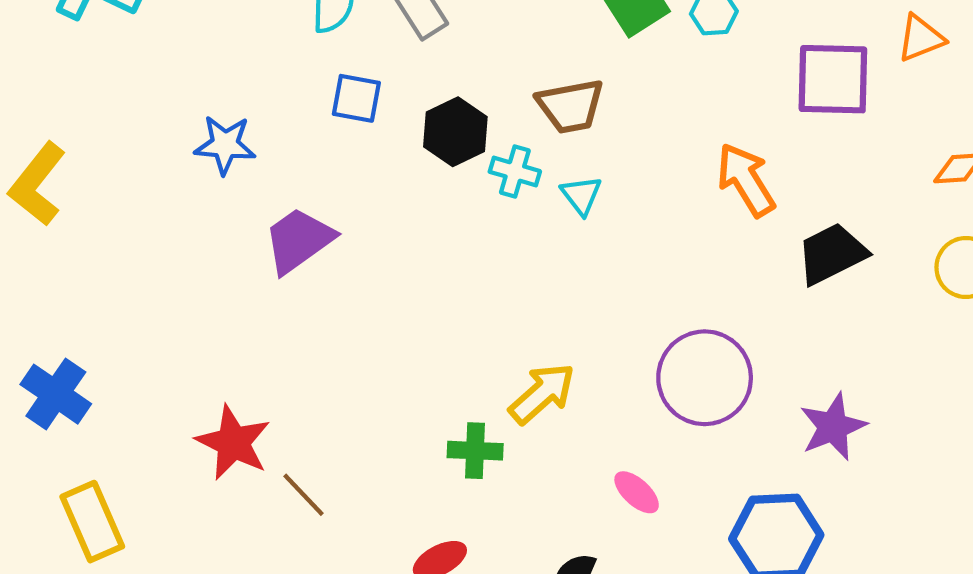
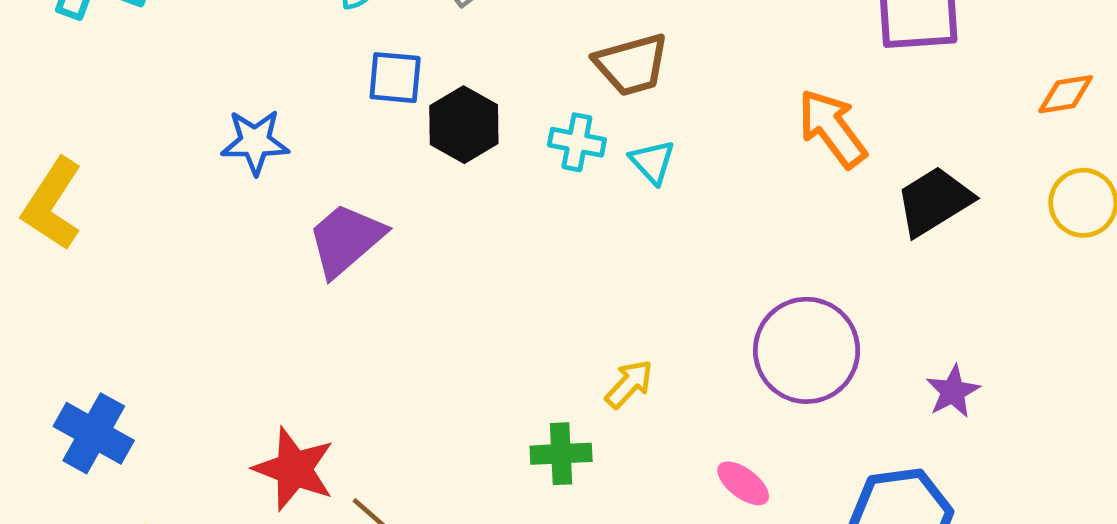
black hexagon: (455, 132) -> (464, 125), moved
yellow arrow: (542, 393) -> (629, 384), size x0.7
purple star: (833, 427) -> (953, 391), size x0.7

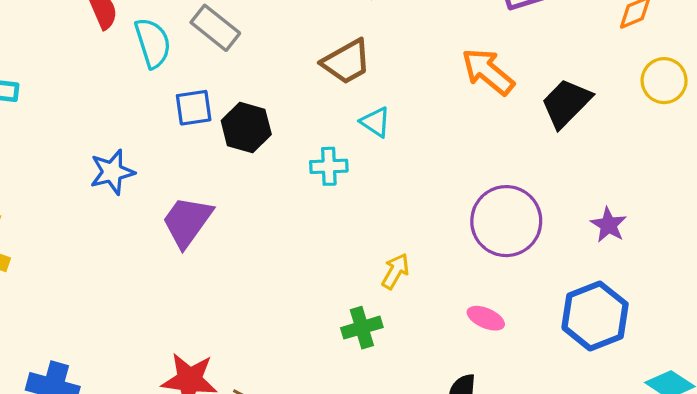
cyan cross: (577, 142) -> (329, 166), moved

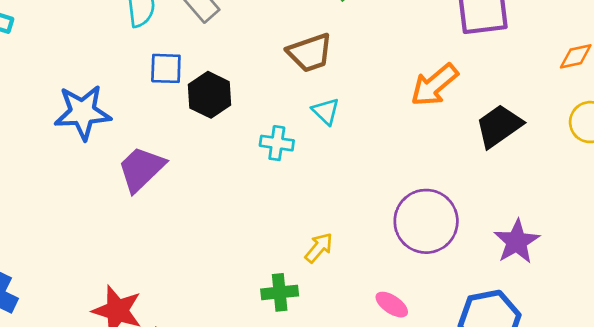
orange arrow: (488, 72) -> (434, 85), turned -90
blue star: (112, 172) -> (83, 112), size x1.4
purple star: (609, 225) -> (517, 242), size x1.4

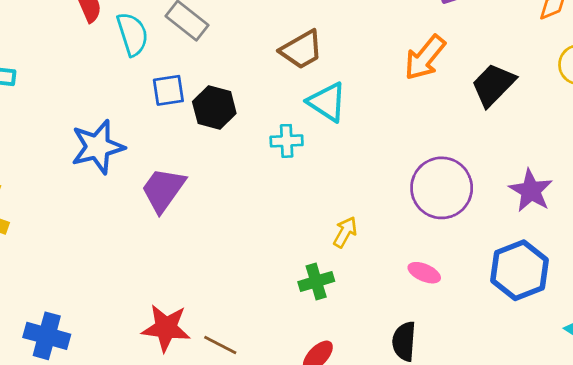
cyan triangle: (326, 111) -> (327, 102), size x1.5

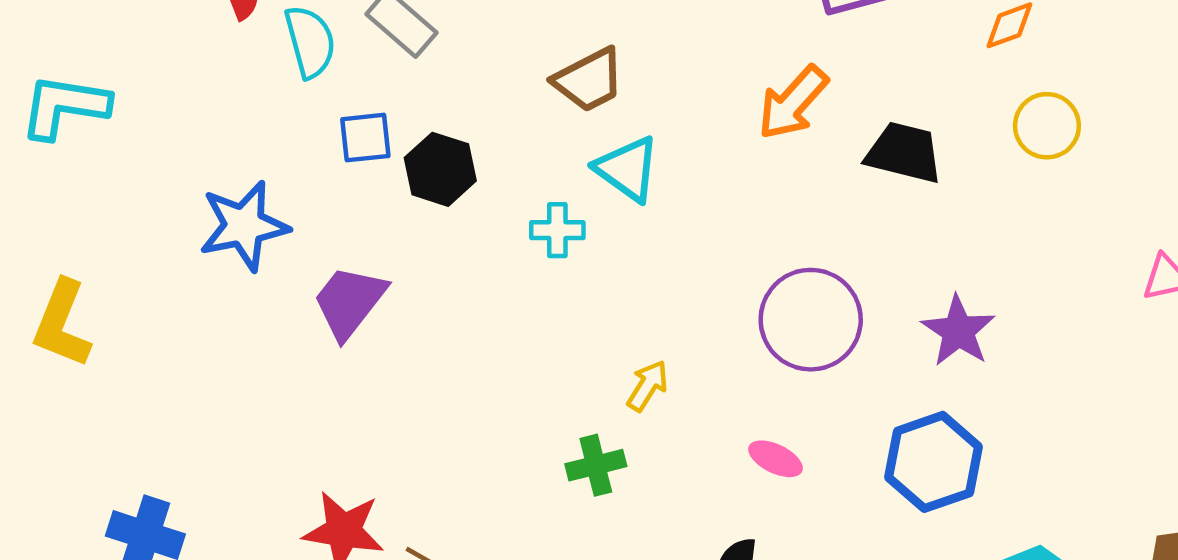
black trapezoid: (493, 85) -> (904, 153), turned 57

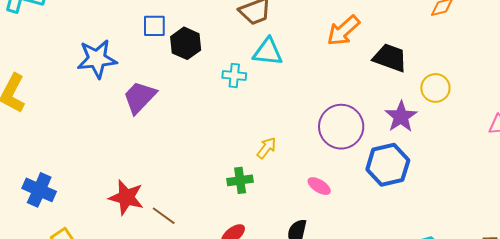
yellow circle: (1047, 126) -> (435, 88), moved
cyan triangle: (627, 169) -> (268, 52), turned -36
purple star: (958, 331) -> (401, 117), moved
blue hexagon: (934, 462) -> (388, 165), moved

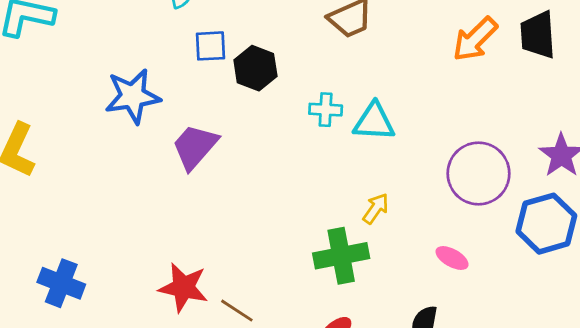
cyan triangle: (268, 52) -> (374, 122), moved
black trapezoid: (390, 58) -> (538, 35), moved, turned -111
green cross: (240, 180) -> (341, 256), size x1.5

